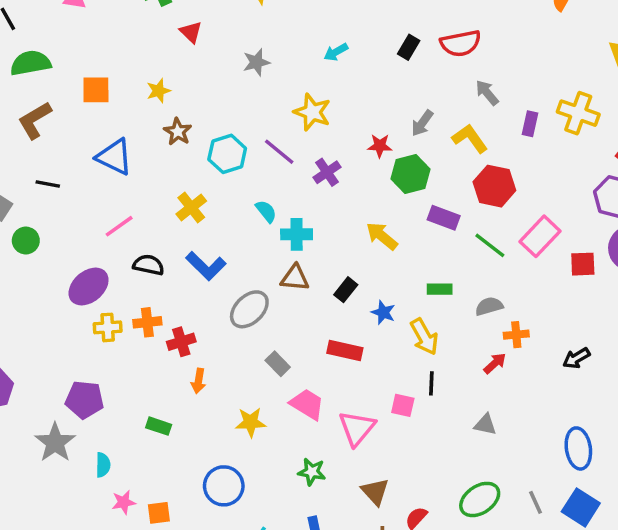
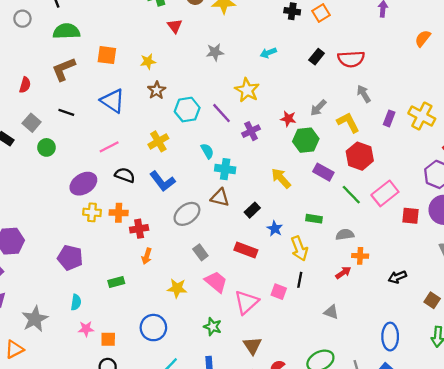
green rectangle: (159, 426) -> (116, 282), turned -42
gray star: (55, 443) -> (35, 319), moved

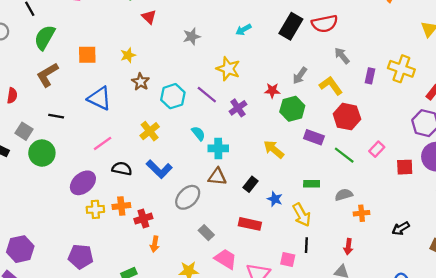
green semicircle: (66, 31) -> (45, 37), turned -50
black rectangle: (317, 57) -> (291, 26), size x1.6
green circle: (46, 147) -> (42, 153), size x1.5
pink rectangle: (385, 193) -> (377, 149), size x0.6
red arrow: (343, 273) -> (348, 247), moved, turned 140

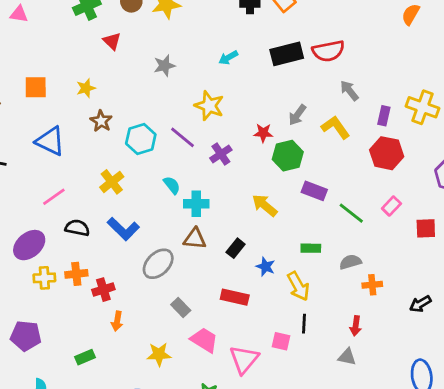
black rectangle: (291, 26) -> (287, 54), turned 45
red hexagon: (347, 117) -> (387, 153), moved

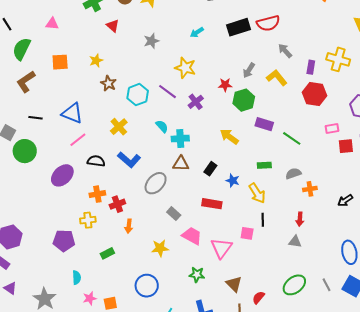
pink triangle: (19, 14) -> (52, 24), moved
blue triangle: (50, 141) -> (72, 113), moved
pink rectangle: (391, 206) -> (332, 128), moved, turned 40
yellow cross: (44, 278) -> (88, 220), moved

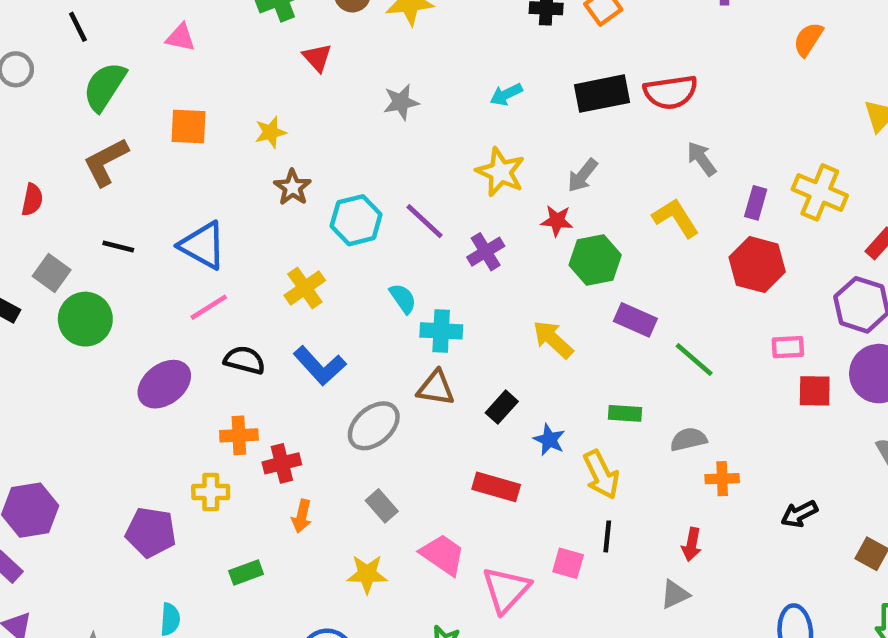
yellow star: (185, 68) -> (500, 172), moved
gray arrow: (249, 70) -> (583, 175), moved
gray rectangle: (174, 214) -> (382, 506), moved
gray triangle: (295, 242) -> (675, 594), turned -40

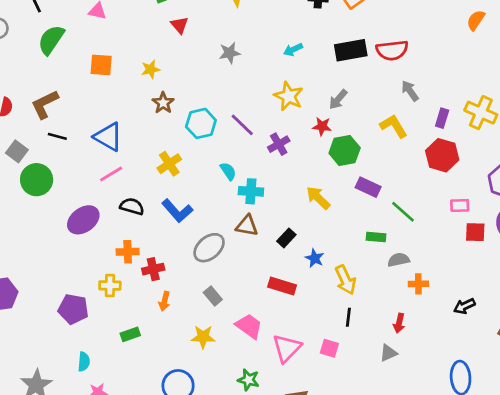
brown L-shape: (106, 162) -> (45, 104), moved
green rectangle: (625, 413) -> (376, 237), moved
pink square: (568, 563) -> (329, 348), moved

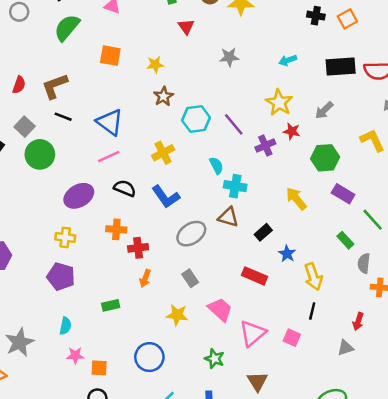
red star: (322, 126) -> (292, 131), moved
green rectangle: (376, 237) -> (345, 240), turned 36
gray semicircle: (399, 260) -> (364, 263), turned -78
yellow cross: (110, 285) -> (65, 237), moved

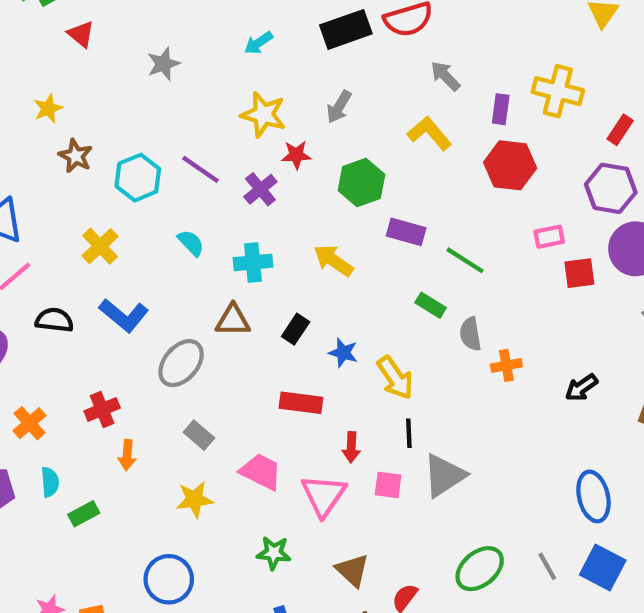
cyan cross: (235, 186) -> (253, 262), moved
orange cross: (116, 229) -> (30, 423), moved, turned -30
red arrow: (358, 321) -> (351, 447), moved
cyan semicircle: (65, 326) -> (50, 482), moved
gray triangle: (345, 348) -> (444, 476), moved, size x1.6

